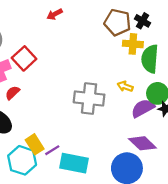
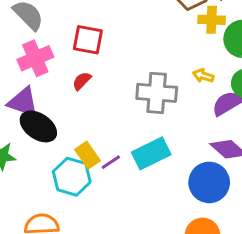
red square: (24, 58) -> (88, 40), moved, turned -35
red semicircle: (12, 93) -> (82, 81), moved
cyan rectangle: (74, 163) -> (151, 153), moved, turned -36

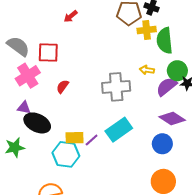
red square: (88, 40) -> (48, 52), moved
purple triangle: (23, 102) -> (24, 108), size x0.6
yellow rectangle: (87, 155) -> (75, 138), turned -48
blue circle: (209, 182) -> (162, 144), size x0.7

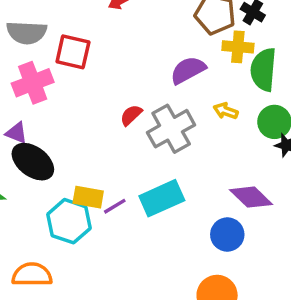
gray semicircle: (18, 46) -> (27, 33), turned 135
red semicircle: (63, 87) -> (131, 115), moved
gray cross: (116, 87) -> (171, 129), turned -36
purple semicircle: (167, 87) -> (188, 70), moved

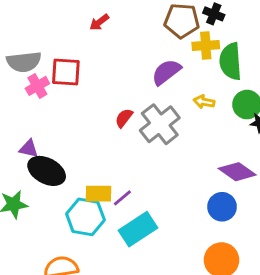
pink cross: (33, 83) -> (37, 86), moved, size x0.7
cyan rectangle: (162, 198) -> (138, 229), moved

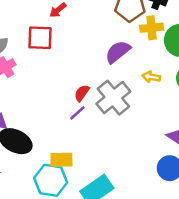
red square: (66, 72) -> (40, 38), moved
purple line: (122, 198) -> (77, 113), moved

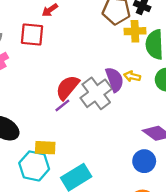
purple semicircle: (118, 52) -> (115, 79), moved, turned 105
red semicircle: (82, 93) -> (67, 87), size x1.6

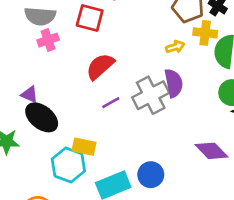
yellow arrow: (132, 76) -> (175, 47), moved, turned 140
red semicircle: (67, 87) -> (100, 66), moved
blue circle: (144, 161) -> (151, 175), moved

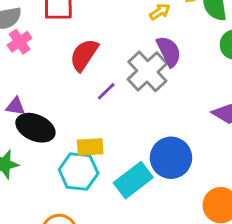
blue circle: (151, 175) -> (171, 158), size x1.4

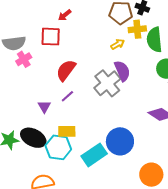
purple line: (106, 91) -> (67, 96), moved
purple triangle: (16, 106) -> (44, 107), moved, turned 48
black ellipse: (35, 128) -> (33, 138), moved

